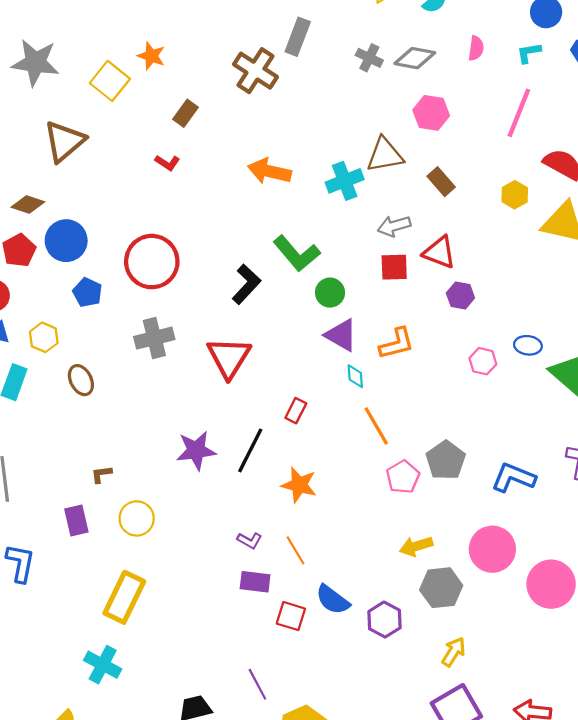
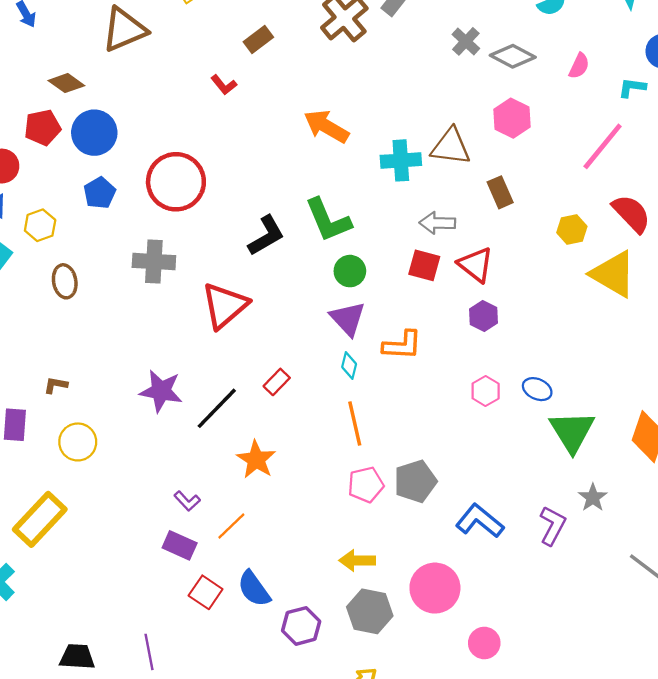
orange line: (296, 550) -> (231, 526), turned 60
pink circle: (551, 584) -> (484, 643), size x0.6

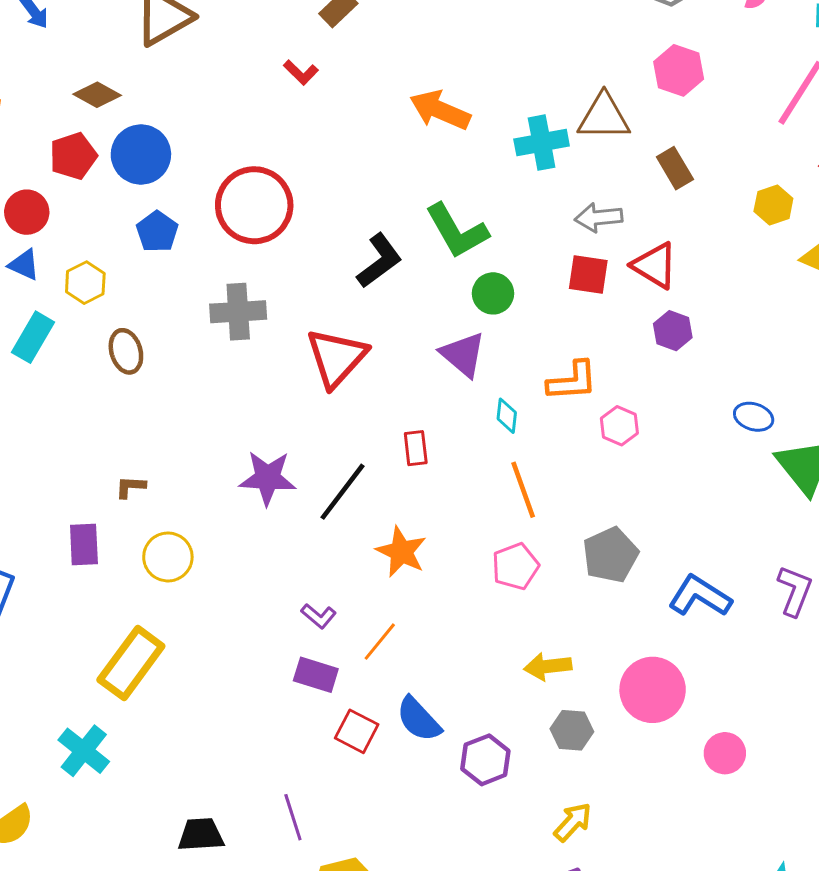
purple triangle: (348, 319) -> (463, 354), moved
red rectangle: (277, 382) -> (416, 448), turned -44
pink hexagon: (486, 391) -> (619, 426), moved
pink pentagon: (366, 485) -> (515, 566), moved
gray hexagon: (370, 611) -> (572, 730), size x0.7

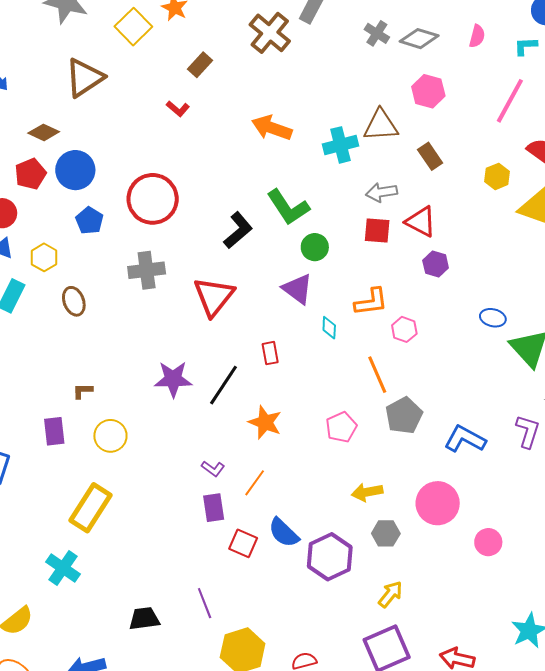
orange line: (523, 490) -> (377, 375), moved
purple rectangle: (316, 675) -> (214, 508), turned 68
purple hexagon: (485, 760) -> (330, 557), size x1.4

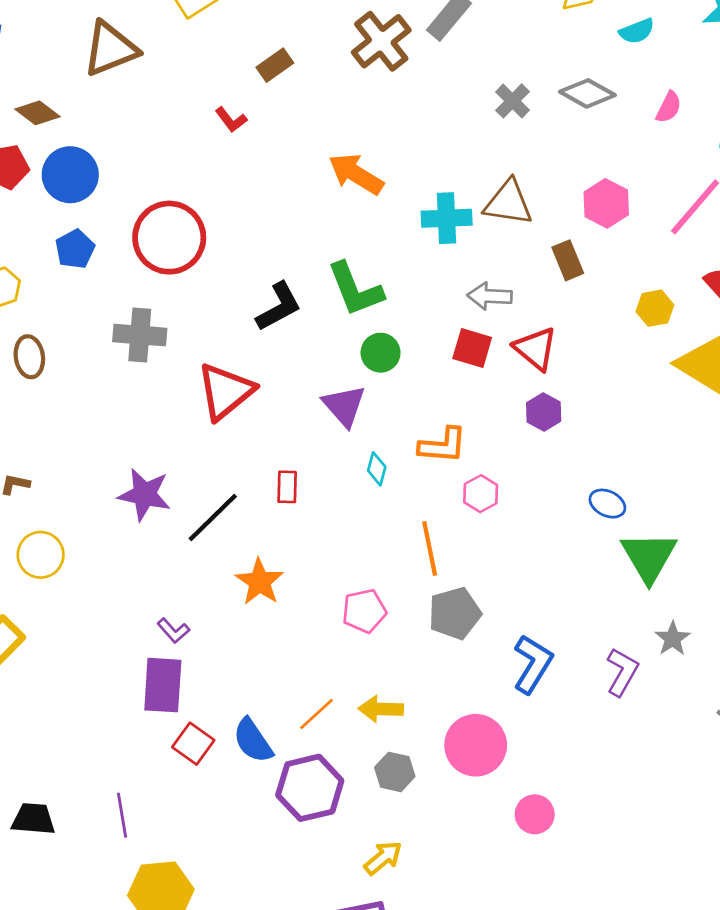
gray cross: (377, 33) -> (513, 101), moved
pink hexagon: (428, 91) -> (606, 203), moved
blue L-shape: (465, 439) -> (533, 664), turned 81
orange line: (255, 483) -> (317, 714), moved
purple rectangle: (214, 508) -> (163, 685), size x1.4

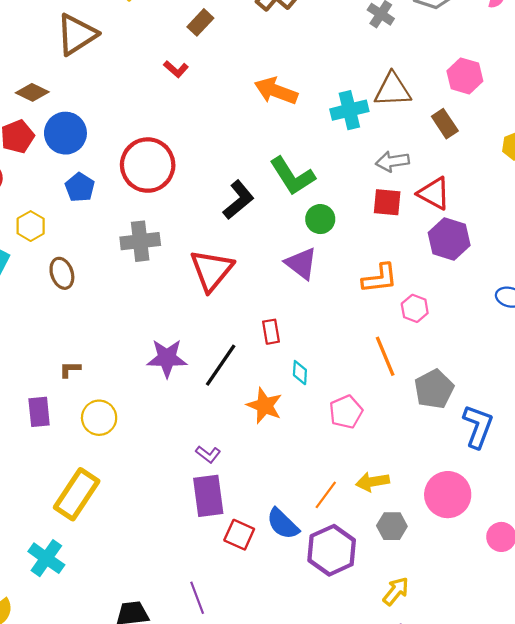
purple hexagon: (544, 412) -> (449, 239), size x1.5
cyan diamond: (377, 469) -> (300, 373), moved
gray pentagon: (455, 613) -> (434, 389), moved

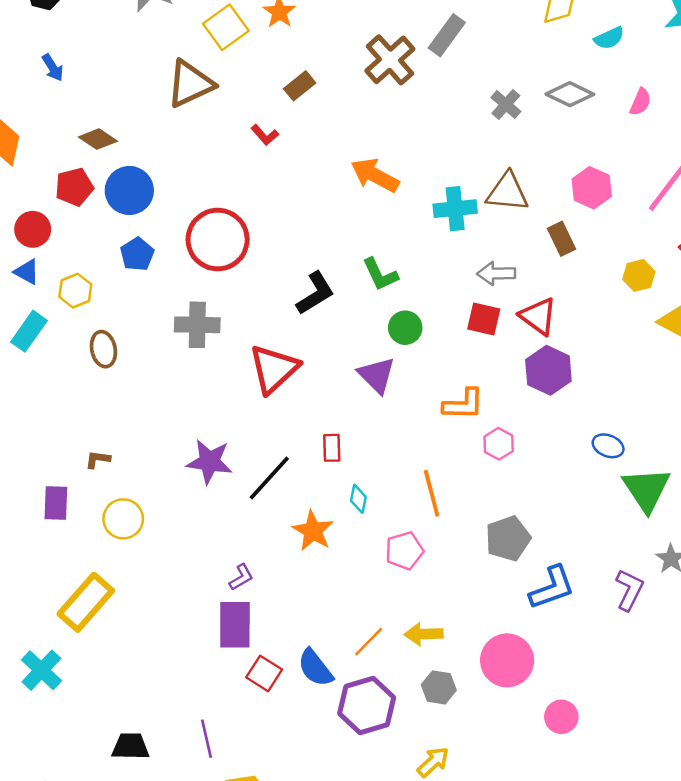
brown triangle: (77, 34) -> (190, 84), moved
green L-shape: (292, 176) -> (380, 274), size x0.7
orange line: (385, 356) -> (432, 493), moved
blue L-shape: (478, 426) -> (552, 588), turned 42
purple L-shape: (208, 454) -> (241, 577), turned -75

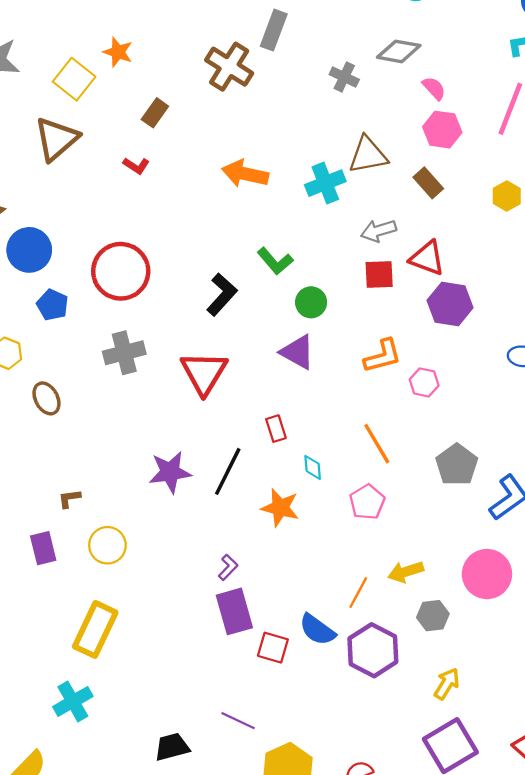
pink semicircle: (640, 102) -> (434, 88), moved, turned -50
cyan cross: (41, 670) -> (73, 701), turned 33
purple line: (207, 739) -> (238, 721), turned -36

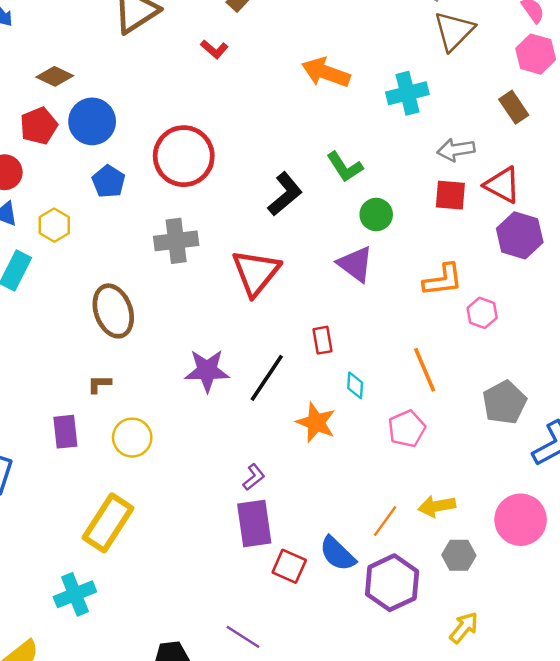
brown triangle: (368, 155) -> (454, 31), moved, turned -42
brown ellipse: (46, 398) -> (113, 311), moved, size x1.5

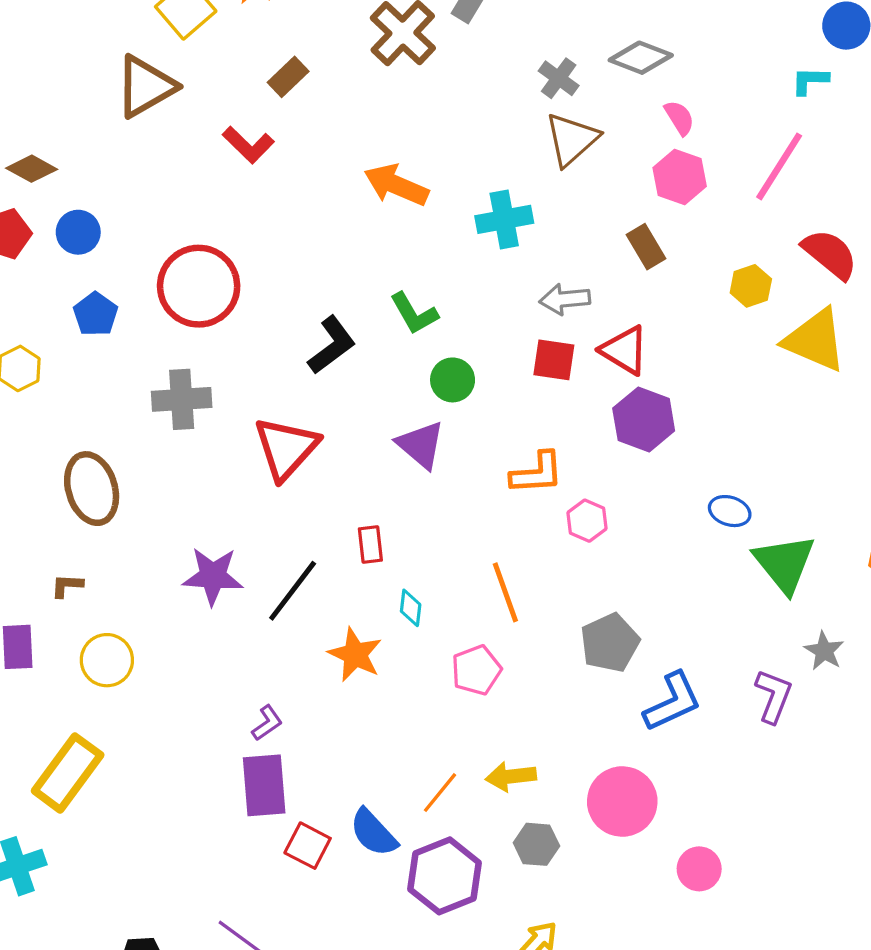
red L-shape: (214, 49) -> (248, 145), size x1.4
blue circle: (92, 121) -> (78, 232), size x0.7

